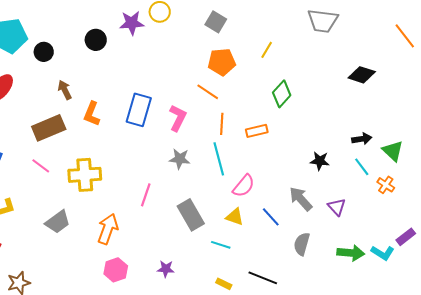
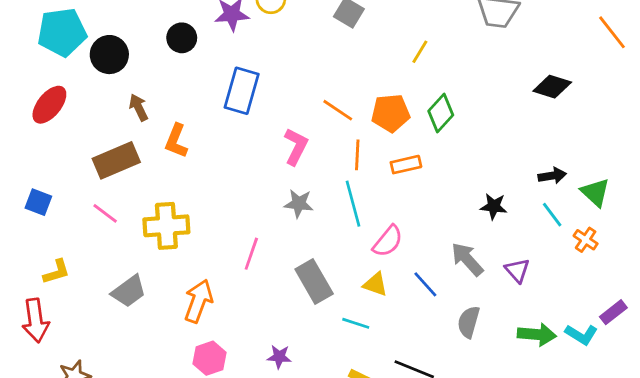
black circle: (44, 52) -> (109, 55), size x1.4
orange pentagon: (222, 62) -> (391, 113), moved
blue rectangle: (139, 110) -> (242, 91), moved

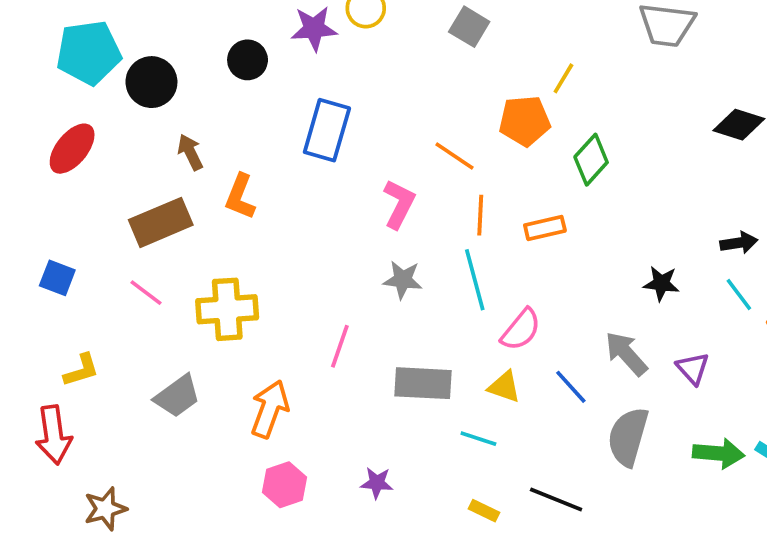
orange pentagon: (391, 113) -> (525, 121), moved
gray rectangle: (314, 282) -> (423, 383), turned -57
gray semicircle: (469, 322) -> (628, 437), size x1.4

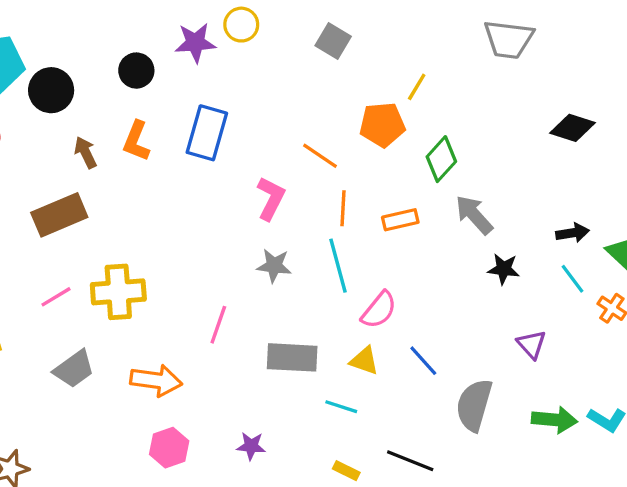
orange L-shape: (240, 197) -> (136, 141), moved
pink line: (146, 293) -> (56, 297), moved, turned -68
gray arrow: (626, 354) -> (474, 215), moved
orange arrow: (270, 409) -> (156, 380), turned 78

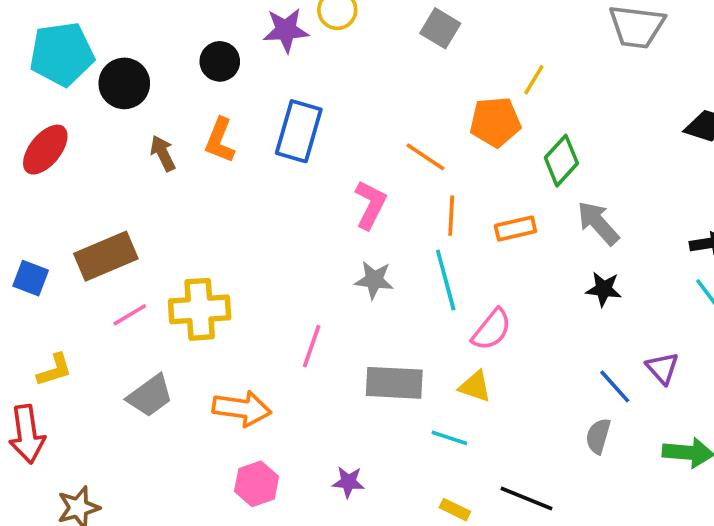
brown rectangle: (59, 215) -> (106, 256), moved
black star: (504, 269) -> (604, 289), moved
blue line: (423, 361) -> (615, 386), moved
gray semicircle: (474, 405) -> (598, 436), size x0.6

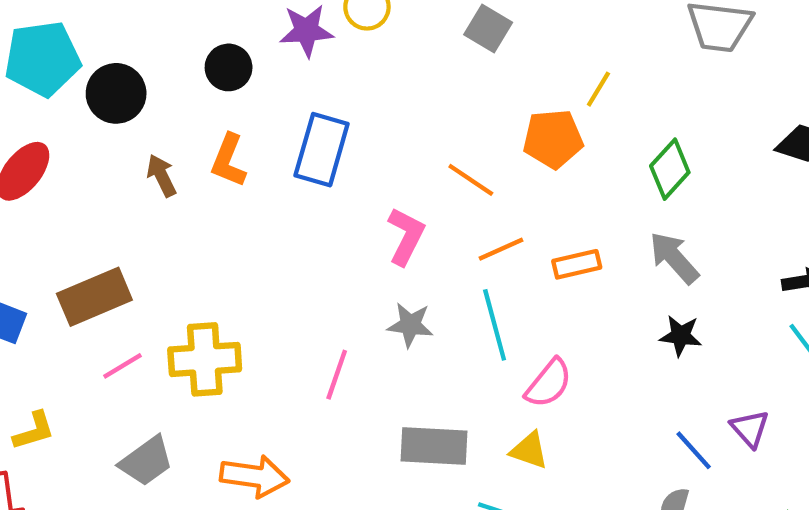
green diamond: (561, 161) -> (670, 169), moved
orange line: (451, 216) -> (501, 249), turned 63
pink line: (312, 346) -> (337, 375), moved

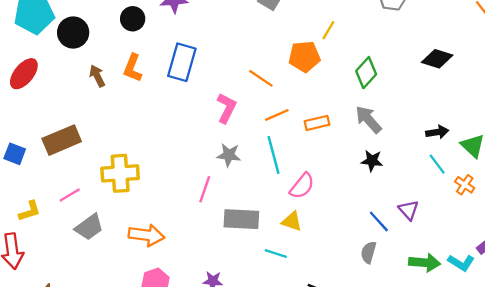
pink line: (123, 366) -> (70, 195), moved
pink line: (337, 375) -> (205, 189), moved

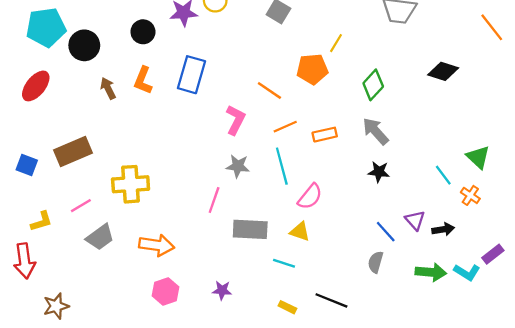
black arrow: (437, 132) -> (443, 229), moved

